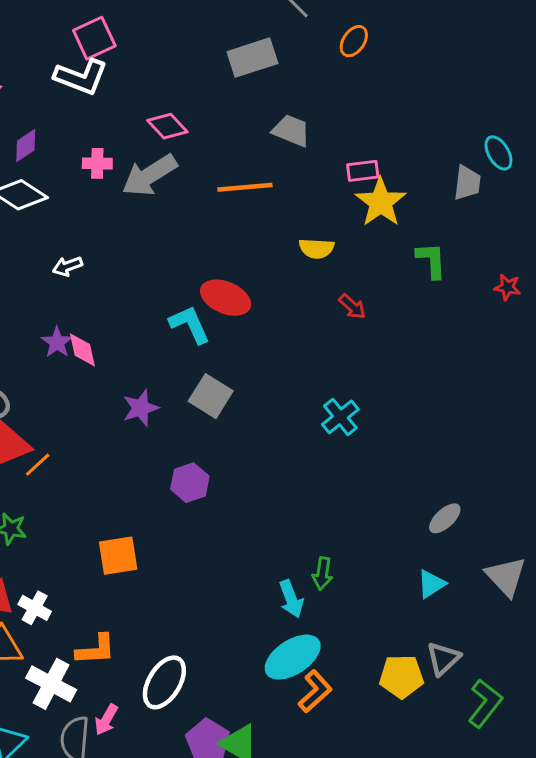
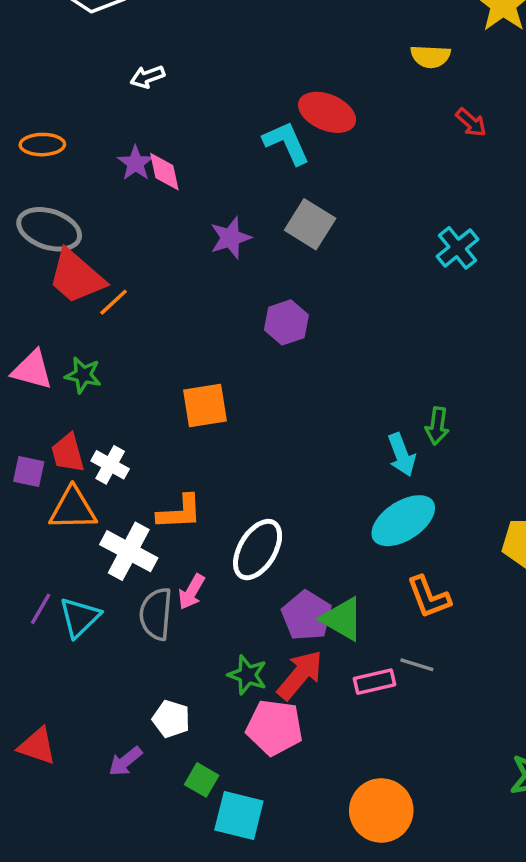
orange L-shape: (315, 691) -> (429, 597), moved, turned 111

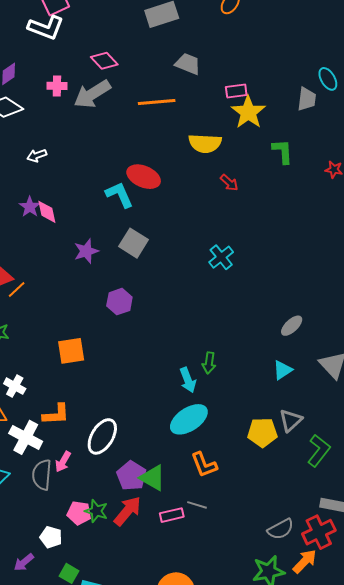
yellow semicircle: (430, 56) -> (205, 143), size x1.4
pink pentagon: (275, 727) -> (79, 513), moved, size x0.7

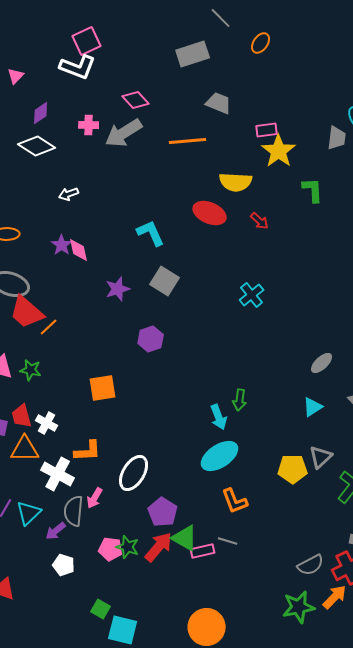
red ellipse: (144, 177) -> (210, 213), moved
green triangle: (153, 478) -> (185, 538), moved
white pentagon: (51, 537) -> (64, 565), moved
purple arrow: (24, 562) -> (56, 531), moved

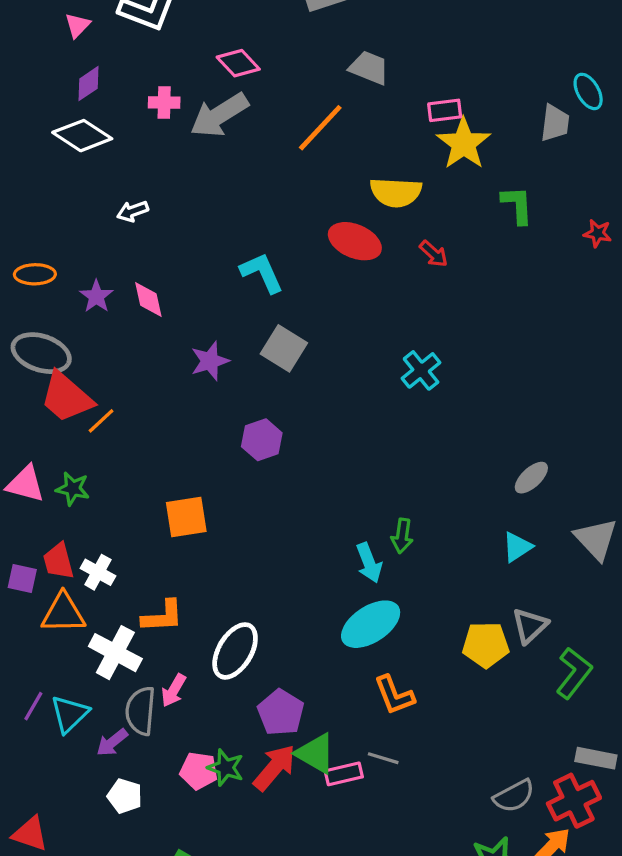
pink triangle: (16, 76) -> (77, 25), moved
orange line: (188, 141) -> (320, 128), turned -42
purple star: (62, 245) -> (96, 296), moved

